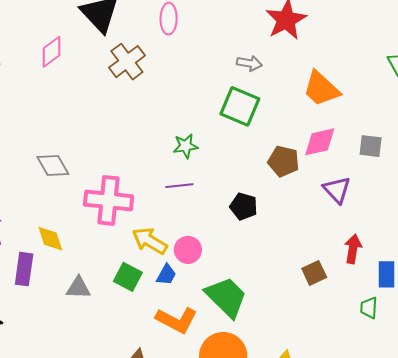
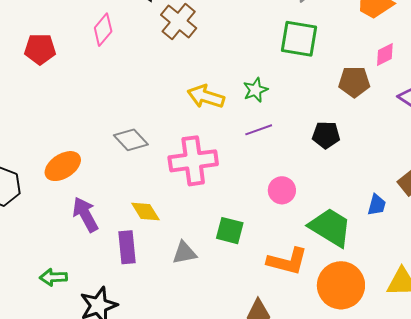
pink diamond: (320, 142) -> (385, 55), size x0.7
yellow arrow: (150, 241) -> (206, 97), moved
blue trapezoid: (166, 275) -> (377, 205), moved

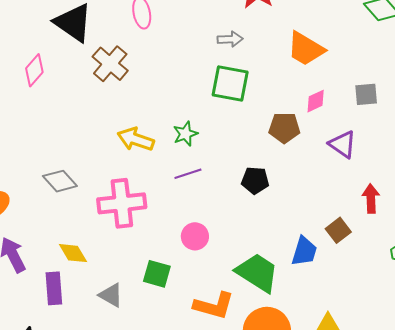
pink circle: (282, 190) -> (195, 236), moved
blue trapezoid: (377, 205) -> (304, 251), size x1.4
gray triangle: (184, 253) -> (111, 295), turned 40

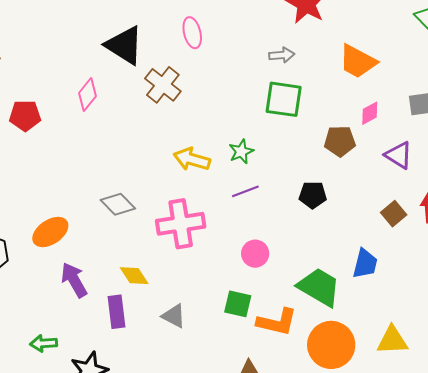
brown square: (338, 230) -> (394, 214), moved
green square: (157, 274) -> (238, 304), moved

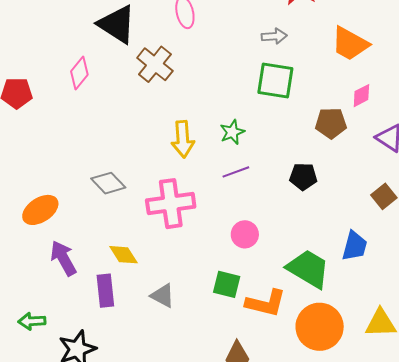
yellow arrow: (192, 159) -> (183, 139), turned -111

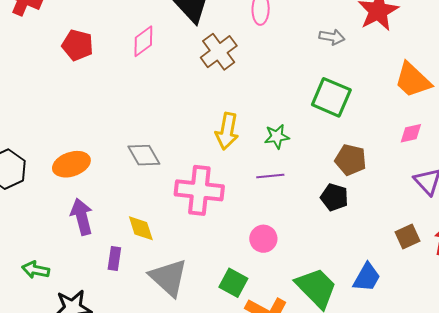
gray arrow: (274, 36) -> (332, 37), moved
brown pentagon: (331, 123) -> (351, 160), moved
purple rectangle: (105, 291) -> (114, 258), size x0.7
gray triangle: (163, 296) -> (169, 278), size x1.6

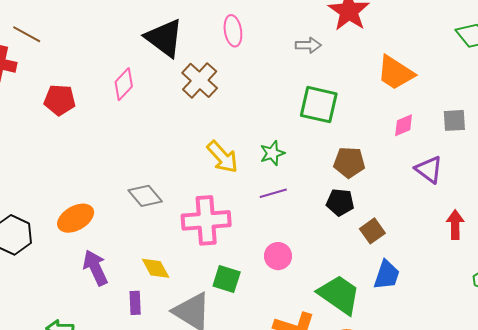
yellow arrow: (227, 131) -> (222, 157), turned -42
brown square: (408, 237) -> (372, 231), moved
green square: (233, 283) -> (227, 279), moved

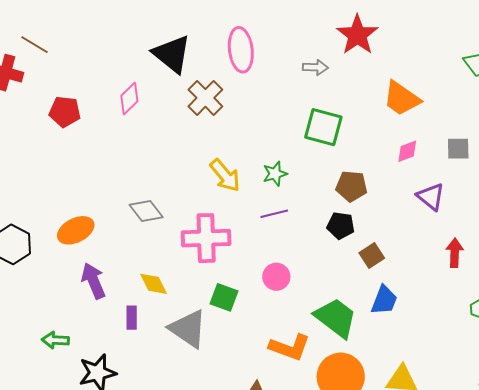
pink ellipse: (233, 31) -> (241, 50), size x1.4

